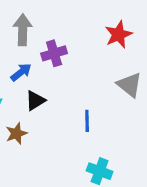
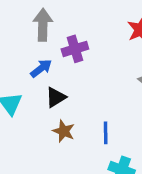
blue line: (87, 121) -> (106, 133), moved
brown star: (16, 133) -> (64, 131), moved, turned -30

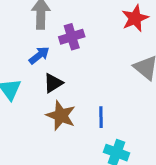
brown star: (64, 131) -> (61, 116), size x1.4

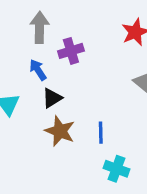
blue arrow: (39, 55) -> (38, 70), turned -85

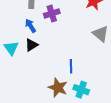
black triangle: (52, 98) -> (31, 45), moved
brown star: (60, 131) -> (58, 88), moved

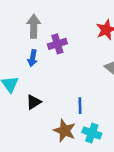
blue arrow: (30, 26) -> (33, 58), turned -136
black triangle: (31, 45) -> (34, 102), moved

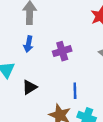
purple cross: (57, 44) -> (62, 51), moved

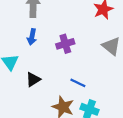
blue line: (75, 91) -> (78, 83), turned -63

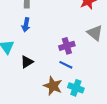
purple cross: (65, 44) -> (67, 46), moved

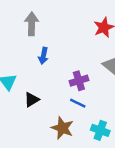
blue arrow: (26, 25) -> (43, 56), moved
cyan cross: (76, 88) -> (100, 130), moved

